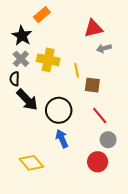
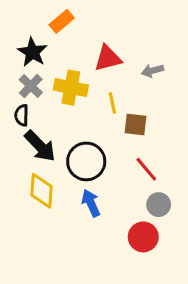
red triangle: (93, 28) -> (108, 58), moved
yellow diamond: (31, 163) -> (42, 191), moved, turned 45

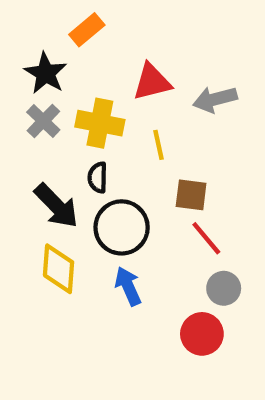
gray arrow: (152, 71) -> (215, 99), size x1.4
black semicircle: (22, 115) -> (98, 177), moved
brown square: (136, 125) -> (191, 195), moved

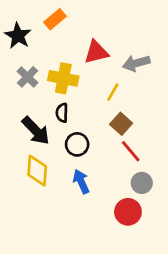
black star: (46, 73) -> (18, 36), moved
yellow line: (158, 145) -> (113, 92), moved, turned 42
brown square: (191, 195) -> (121, 124), turned 35
black circle: (122, 227) -> (77, 144), size x0.7

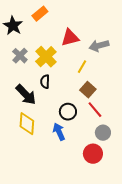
yellow cross: (63, 78) -> (46, 57), turned 35
black circle: (77, 144) -> (68, 112), moved

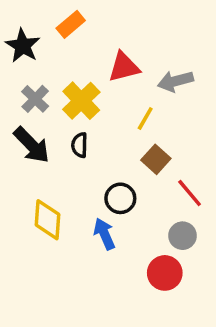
black arrow: (26, 95) -> (32, 145), moved
red line: (95, 110) -> (190, 193), moved

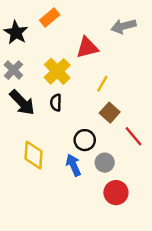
gray arrow: (175, 81) -> (123, 26), moved
gray cross: (35, 99) -> (13, 70), moved
gray circle: (183, 236) -> (105, 163), moved

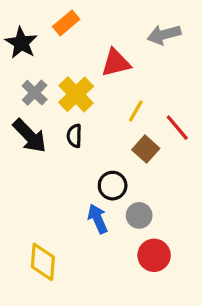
gray cross: (13, 70) -> (35, 93), moved
red line: (133, 136) -> (177, 128), moved
yellow diamond: (33, 155) -> (43, 262), moved

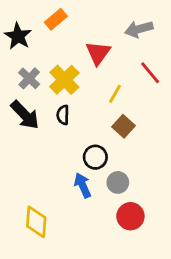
red triangle: (116, 63) -> (98, 53), turned -40
red line: (177, 128) -> (150, 73), moved

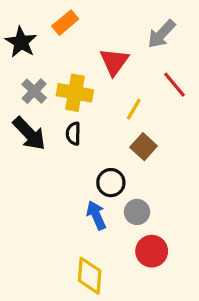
gray arrow: (139, 29) -> (161, 34), turned -32
yellow cross: (64, 80) -> (75, 93), turned -36
yellow diamond: (36, 222) -> (90, 276), moved

